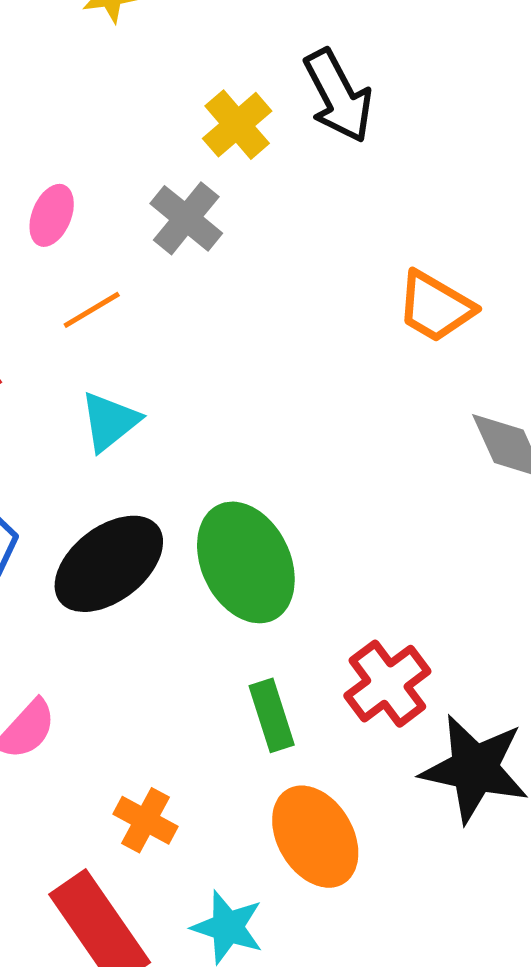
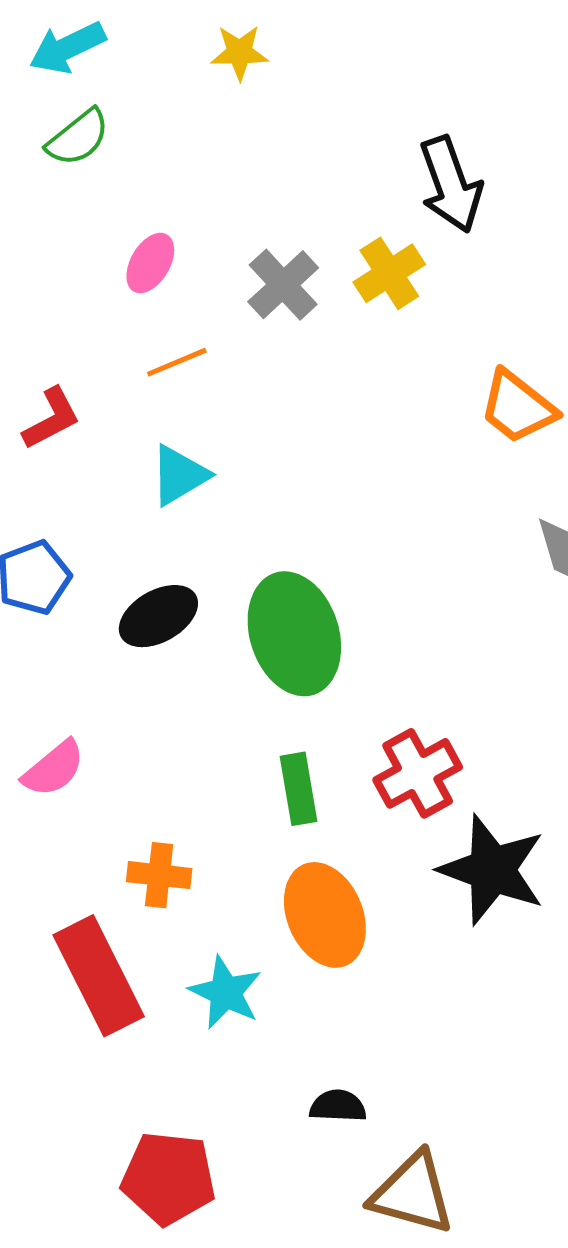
yellow cross: (237, 125) -> (389, 273), moved
black ellipse: (109, 564) -> (158, 616), size x0.7
orange cross: (146, 820) -> (159, 875), turned -30

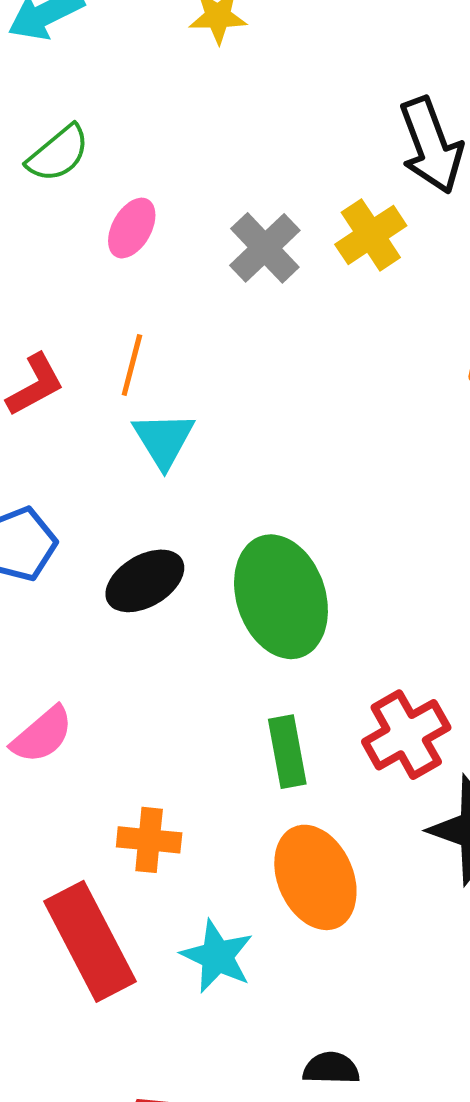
green semicircle: (78, 138) -> (58, 154), moved
orange line: (177, 362) -> (132, 365), moved, turned -52
cyan triangle: (179, 475) -> (164, 440), turned -30

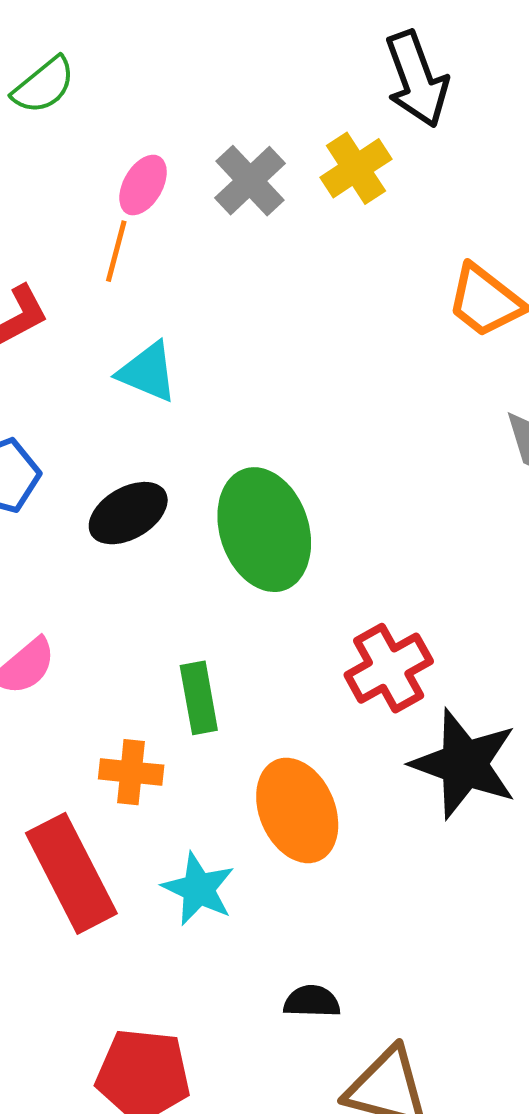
pink ellipse: (132, 228) -> (143, 185), moved
orange line: (132, 365) -> (116, 251), moved
cyan triangle: (164, 440) -> (148, 372), turned -36
green rectangle: (287, 752) -> (199, 698), moved

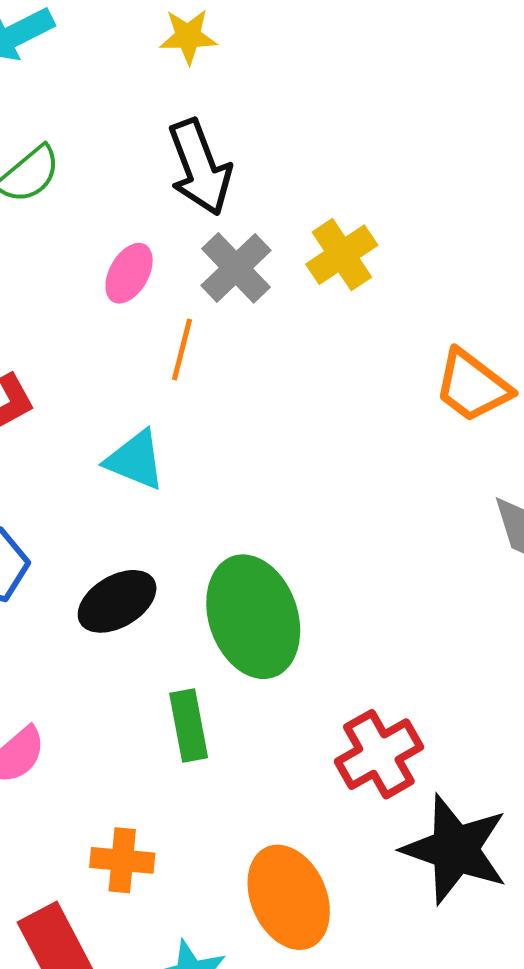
black arrow: (417, 79) -> (200, 167), moved
orange line: (116, 251) -> (182, 350), moved
green rectangle: (199, 698) -> (189, 726), moved

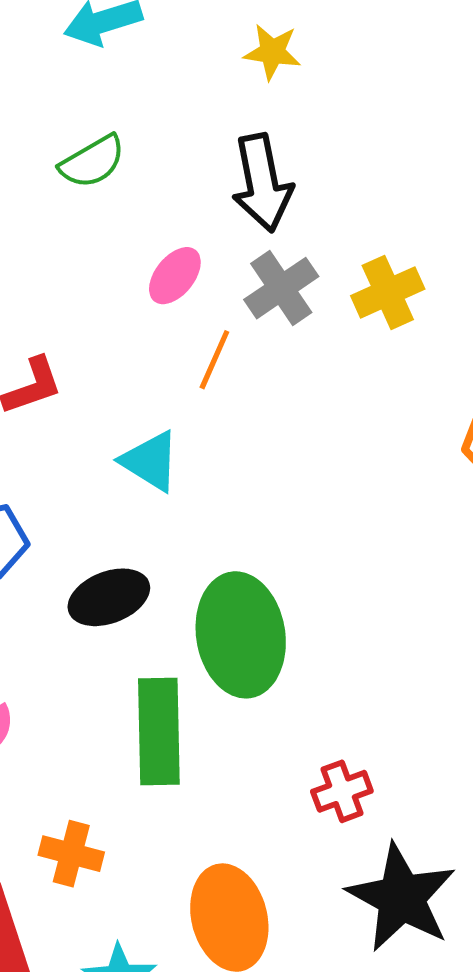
green rectangle: (189, 726) -> (159, 732), size x1.5
red cross: (379, 754) -> (342, 791), size x0.7

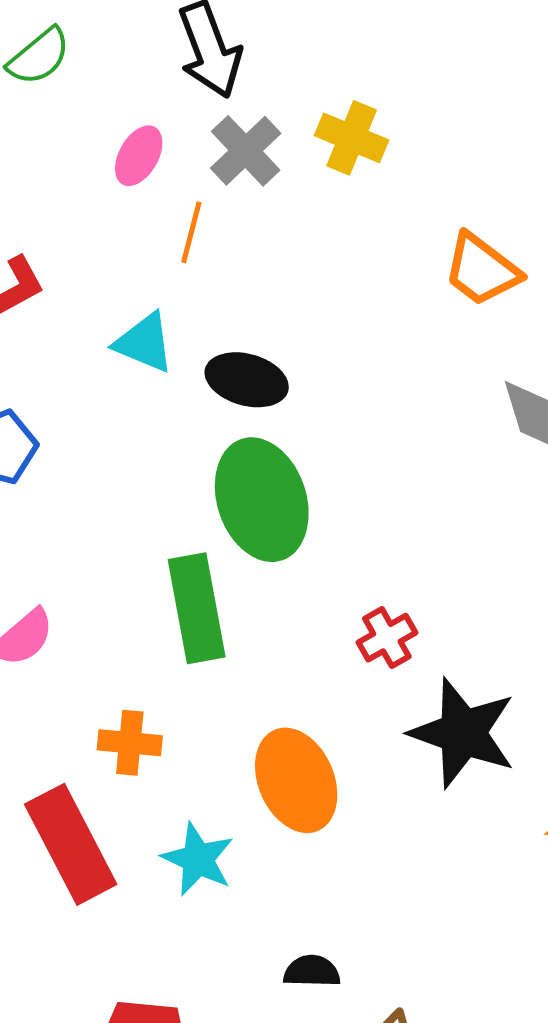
yellow cross: (388, 292) -> (352, 138), turned -34
black ellipse: (109, 597) -> (247, 380), moved, turned 46

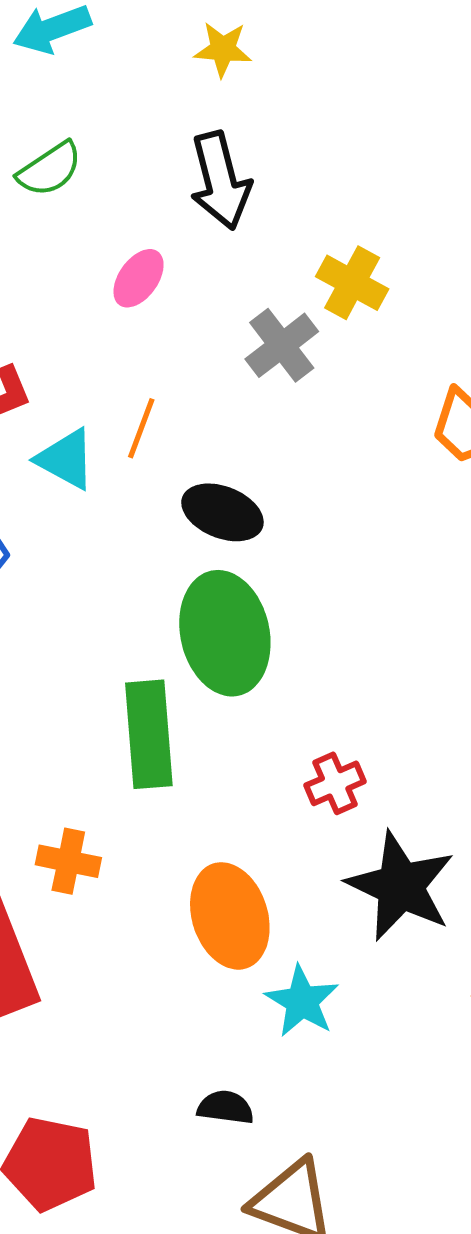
gray cross: (246, 151) -> (282, 345), moved
orange line: (191, 232) -> (141, 428), moved
cyan triangle: (144, 343) -> (66, 459), moved
cyan star: (198, 859) -> (302, 1001), moved

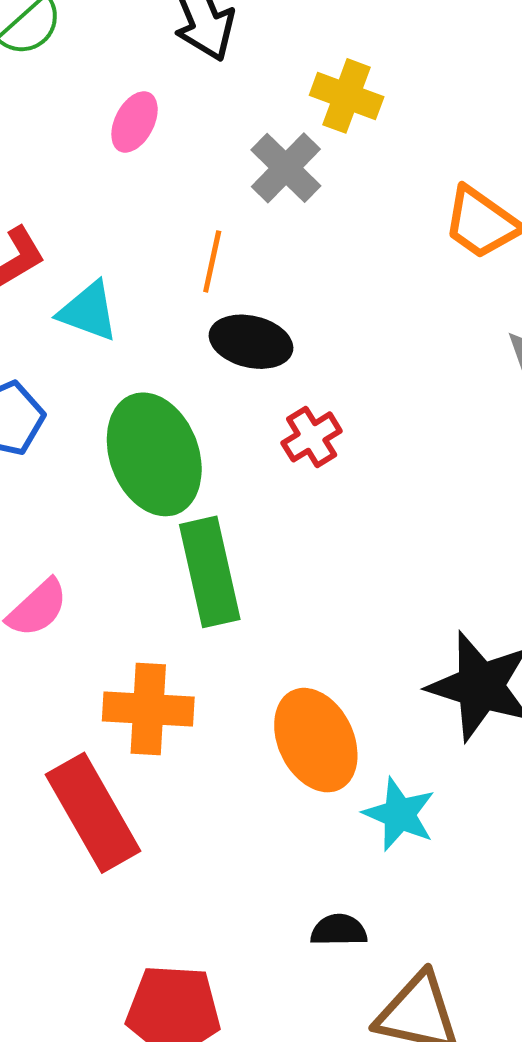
orange line: (141, 428) -> (212, 261), moved
green ellipse: (225, 633) -> (154, 454), moved
red cross: (335, 783) -> (312, 437), moved
orange cross: (68, 861) -> (148, 709), size x1.4

